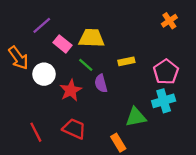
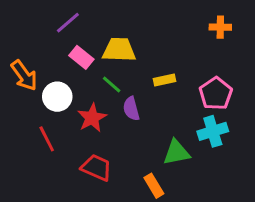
orange cross: (169, 21) -> (220, 27), turned 35
purple line: (42, 25) -> (68, 23), moved
red line: (36, 132) -> (47, 139), moved

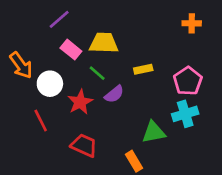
purple semicircle: (131, 109) -> (114, 94), turned -114

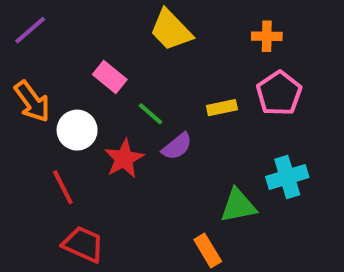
purple line: (59, 19) -> (30, 30), moved
orange cross: (192, 23) -> (267, 36), moved
yellow trapezoid: (104, 43) -> (171, 30), moved, turned -136
pink pentagon: (188, 81) -> (279, 93), moved
red trapezoid: (84, 145) -> (83, 244), moved

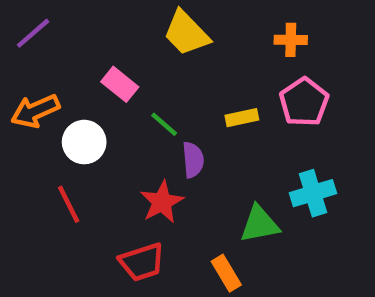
orange arrow: (32, 102) -> (35, 111), turned 102
purple semicircle: (177, 146) -> (193, 160), turned -56
red star: (124, 159) -> (162, 202), moved
red trapezoid: (83, 244) -> (142, 262), moved, turned 138

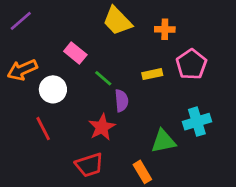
orange cross: (291, 40) -> (165, 29), moved

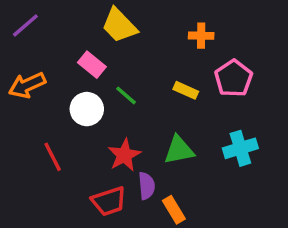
yellow trapezoid: (117, 21) -> (119, 25), moved
yellow rectangle: (152, 74) -> (186, 90), turned 36
white circle: (53, 89) -> (87, 109), moved
purple semicircle: (121, 101) -> (147, 186), moved
green triangle: (163, 141) -> (179, 150), moved

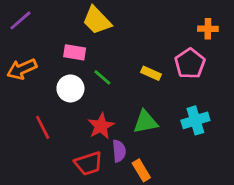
orange cross: (201, 36) -> (208, 29), moved
pink rectangle: (92, 65) -> (75, 52), turned -30

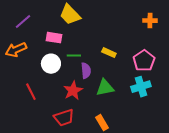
purple line: (20, 20) -> (23, 22), moved
pink pentagon: (190, 63) -> (144, 61), moved
green line: (102, 77) -> (74, 56), turned -40
purple semicircle: (119, 151) -> (86, 71), moved

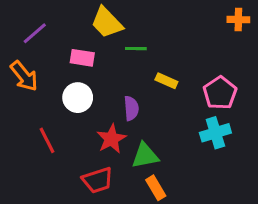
orange cross: (150, 21) -> (238, 20), moved
orange arrow: (16, 50) -> (24, 76), turned -105
green line: (74, 56) -> (136, 49), moved
green triangle: (105, 88) -> (145, 156), moved

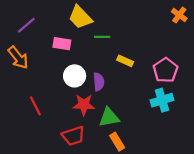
orange cross: (238, 20) -> (179, 15), turned 35
white circle: (78, 98) -> (75, 76), moved
red star: (111, 139) -> (84, 105), turned 30

